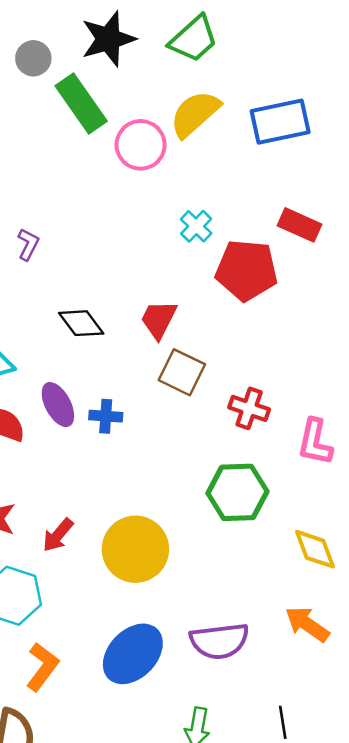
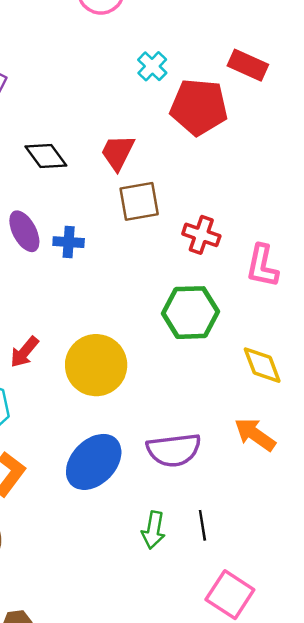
brown square: (182, 372) -> (139, 201), turned -36
black line: (283, 722) -> (202, 525), moved

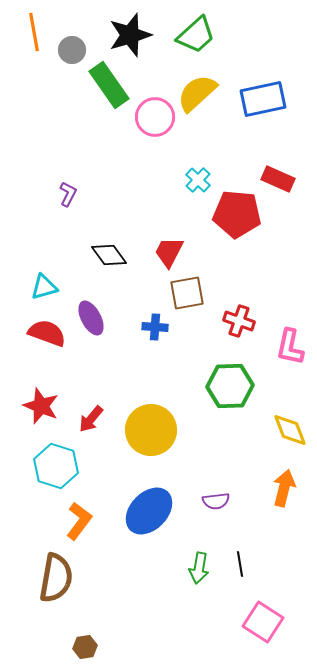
blue cross: (69, 242) -> (155, 327), moved
orange arrow: (255, 434) -> (284, 488), turned 69
purple semicircle: (174, 450) -> (216, 501), size x0.6

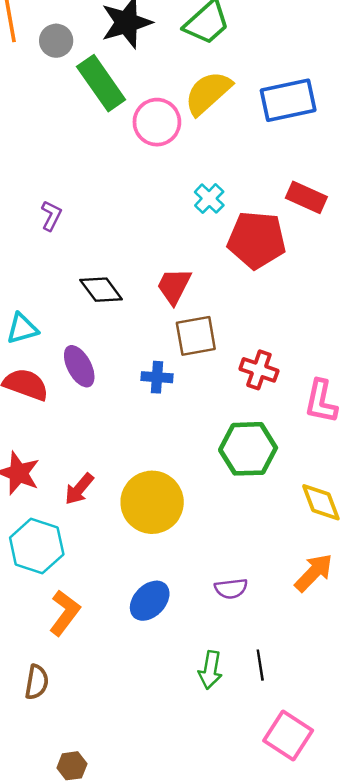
orange arrow: (284, 488) -> (314, 573), turned 30
blue ellipse: (149, 511) -> (150, 601), size x0.7
brown semicircle: (56, 578) -> (37, 682), size x0.6

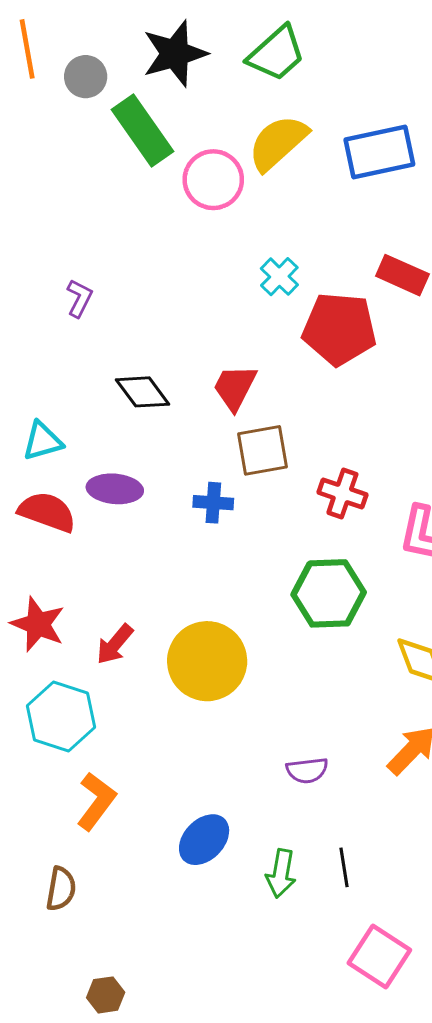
purple ellipse: (79, 366) -> (115, 489), turned -57
blue ellipse: (150, 601) -> (204, 840), moved

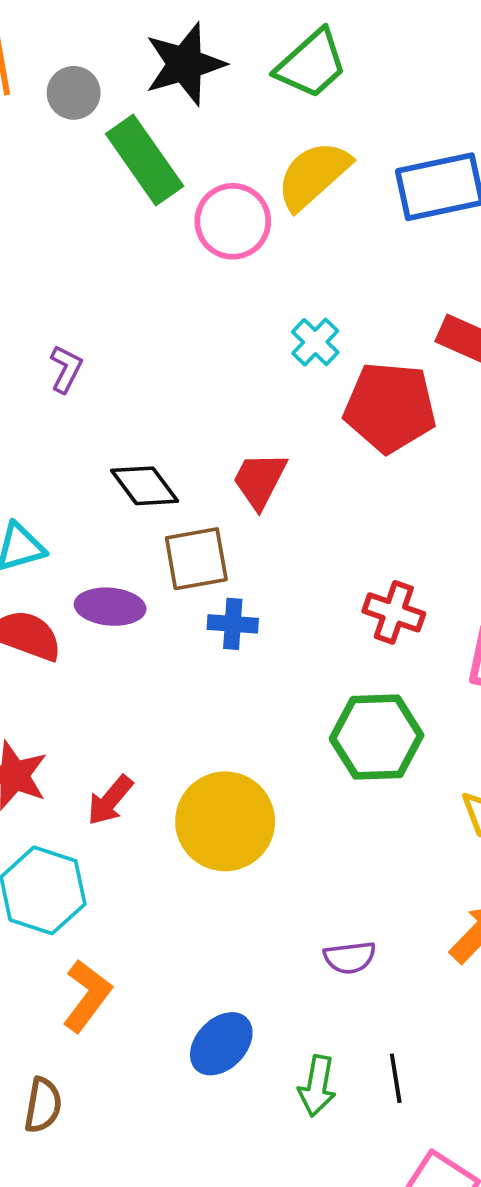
brown square: (262, 450) -> (196, 559), moved

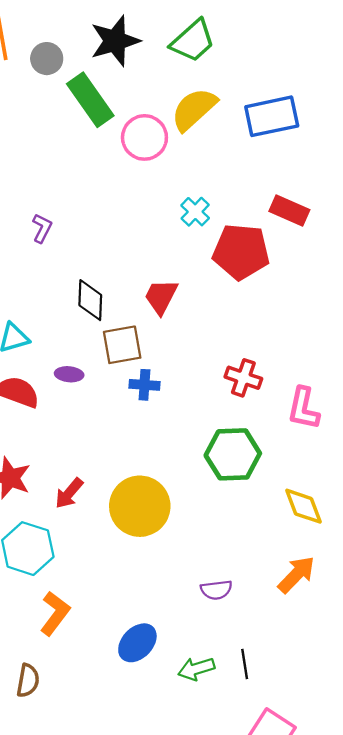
black diamond: (145, 486) -> (90, 300), turned 39
purple ellipse: (110, 607) -> (69, 374), size x0.7
green arrow: (317, 1086) -> (196, 669), turned 63

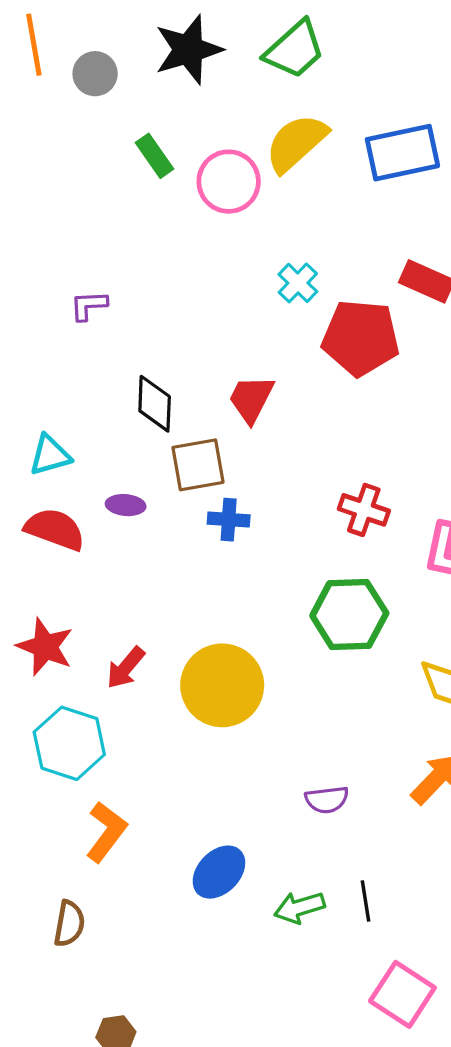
green rectangle: (90, 100) -> (155, 156), moved, size x0.6
purple L-shape: (42, 228) -> (89, 305), turned -120

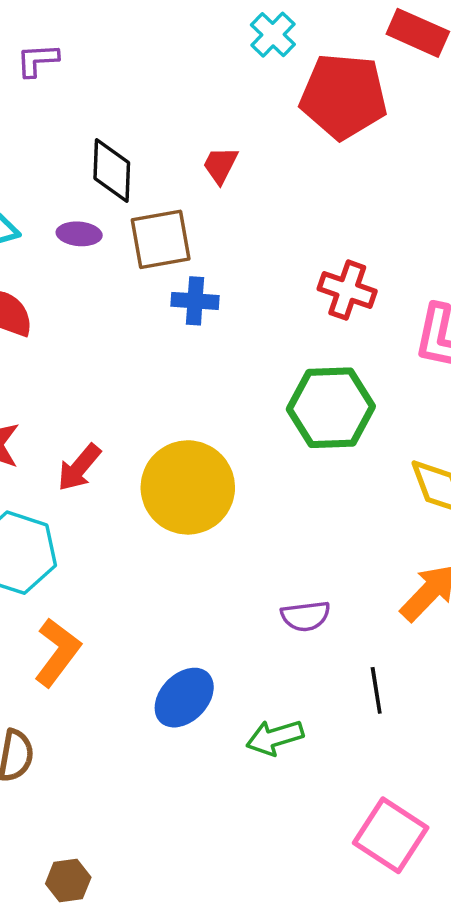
red trapezoid: (251, 399) -> (220, 165), size x0.7
purple ellipse: (126, 505) -> (79, 234), moved
black line: (365, 901) -> (376, 690), moved

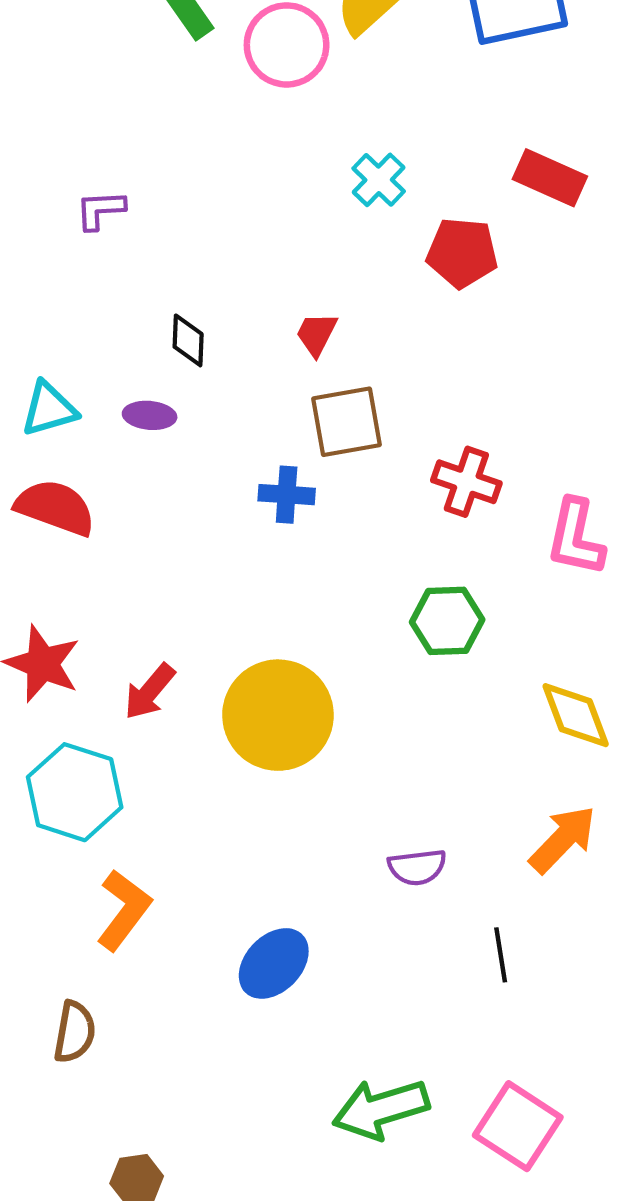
red pentagon: (344, 96) -> (462, 253), size x0.7
black diamond: (112, 170) -> (188, 340), size x0.7
brown square: (161, 239) -> (347, 422), moved
green hexagon: (331, 408) -> (447, 621), size x0.7
green arrow: (275, 737) -> (381, 1109), moved, size x1.4

